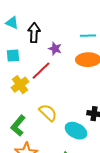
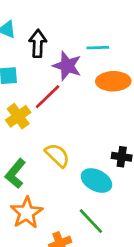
cyan line: (88, 36) -> (98, 48), moved
purple star: (55, 49) -> (67, 66), size x1.5

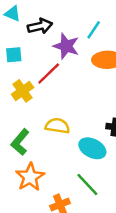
black arrow: (38, 43) -> (40, 26), turned 75
cyan line: (98, 48) -> (94, 30), turned -54
yellow semicircle: (57, 155) -> (57, 126), turned -35

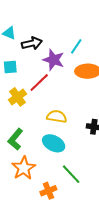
yellow semicircle: (57, 126) -> (57, 117), moved
cyan ellipse: (92, 148) -> (54, 143), moved

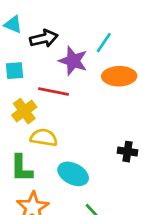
red line: (39, 82) -> (54, 92), turned 55
yellow semicircle: (57, 117) -> (44, 138), moved
green L-shape: (15, 139) -> (21, 168), turned -40

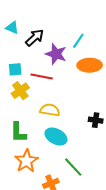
black arrow: (44, 38) -> (35, 38), turned -30
cyan square: (14, 71) -> (15, 69), moved
yellow semicircle: (44, 138) -> (50, 110), moved

